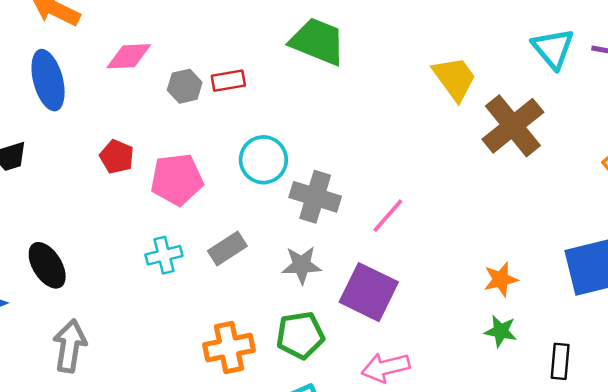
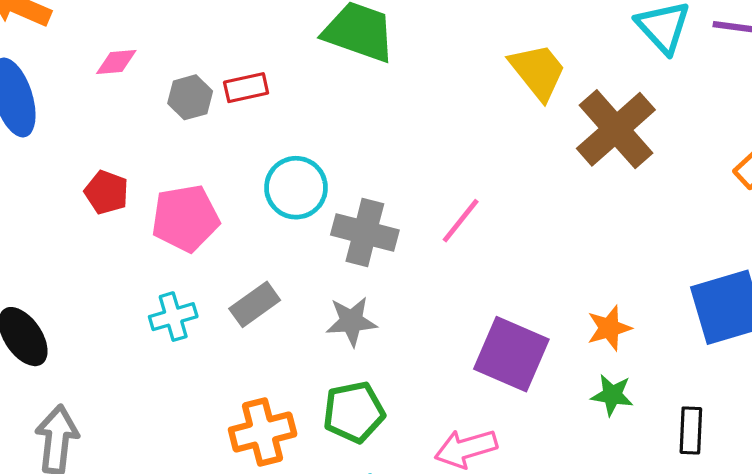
pink diamond: (129, 56) -> (116, 62), size x0.7
pink line: (388, 216) -> (461, 221), moved
purple square: (369, 292) -> (511, 354), moved

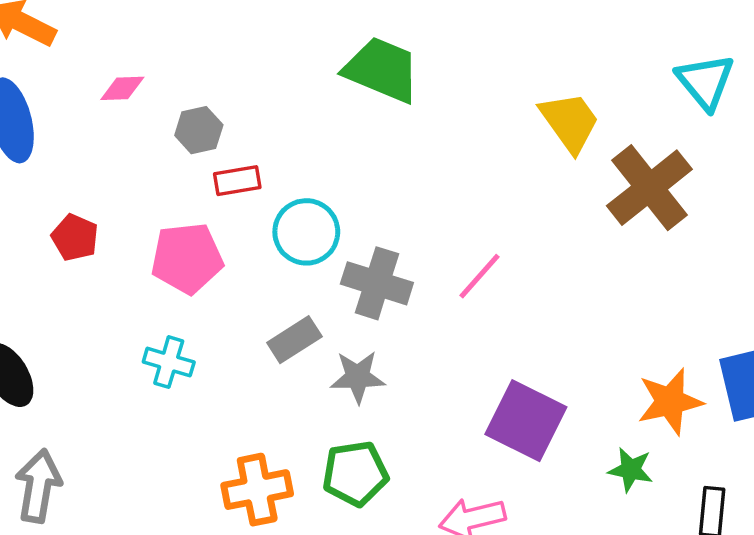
red rectangle: (246, 88) -> (237, 181), moved
red pentagon: (106, 192) -> (75, 237), moved
gray rectangle: (255, 304) -> (294, 340), moved
cyan cross: (173, 317) -> (169, 362), turned 30
orange star: (609, 328) -> (670, 401), moved, size x1.4

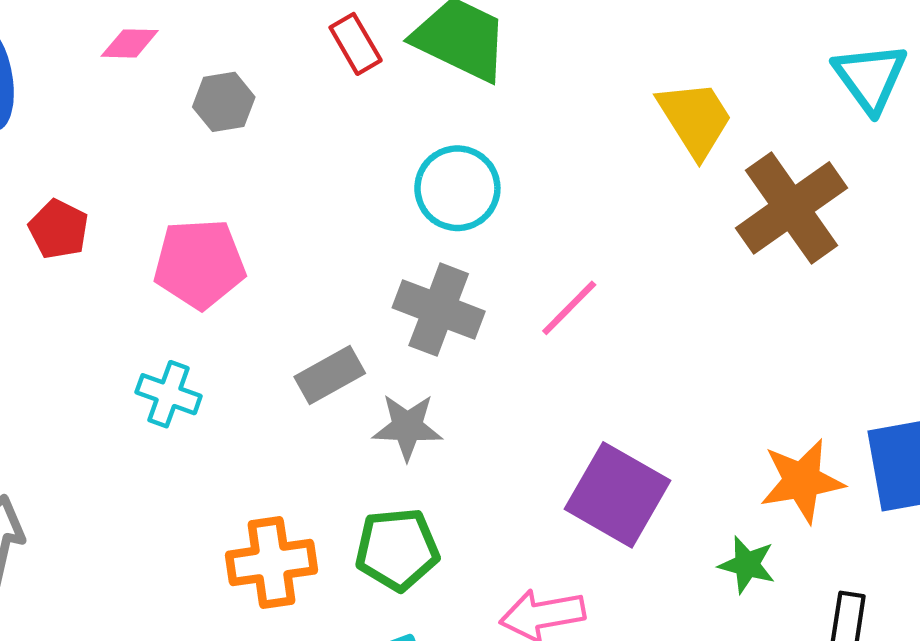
red rectangle: (237, 181) -> (356, 44), moved, turned 66
cyan circle: (306, 232) -> (457, 188), moved

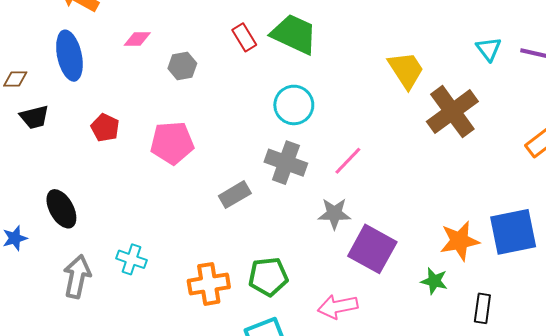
cyan triangle: (870, 78) -> (489, 49), size x0.7
cyan cross: (169, 394) -> (132, 259), moved
gray star: (407, 427) -> (334, 214), moved

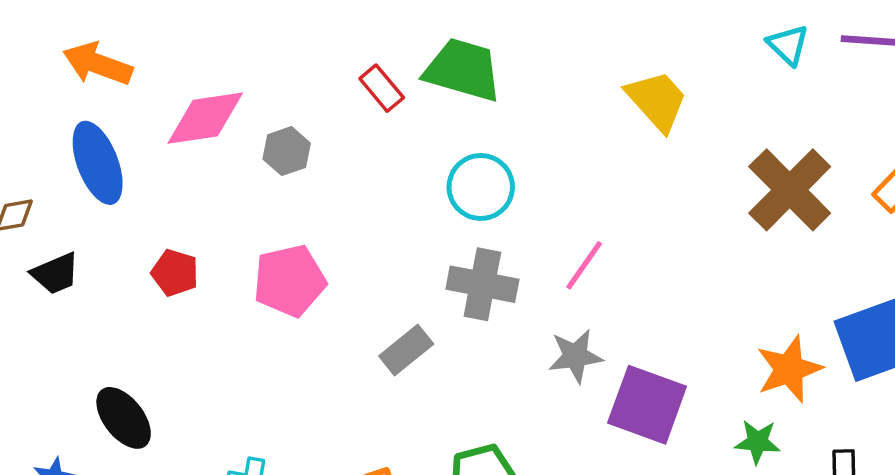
pink diamond: (137, 39) -> (205, 118), size x1.8
brown cross: (452, 112) -> (790, 190), moved

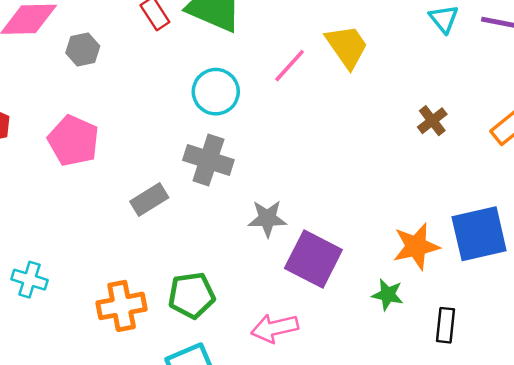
brown cross: (790, 190) -> (432, 121), size x0.5
pink line: (584, 265) -> (290, 66), moved
pink pentagon: (289, 281) -> (73, 141), turned 30

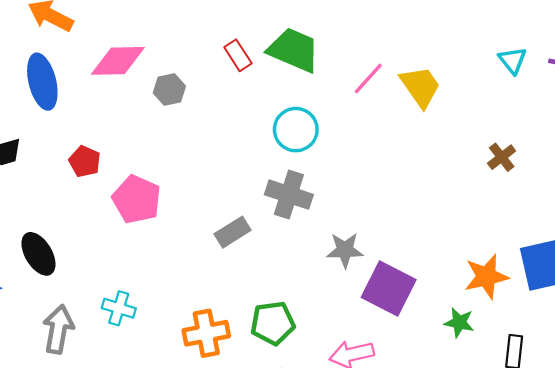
pink line: (290, 66) -> (368, 79), moved
pink pentagon: (73, 141) -> (137, 199), moved

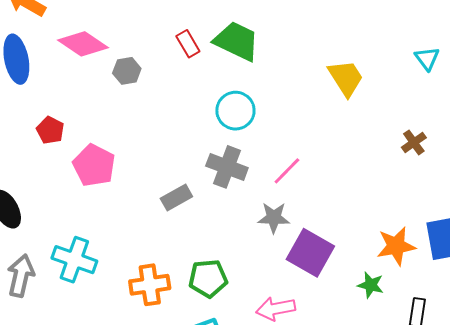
pink diamond: (118, 61) -> (83, 44), turned 33
pink line: (368, 79) -> (287, 171), moved
cyan cross: (119, 308) -> (74, 260), size x1.5

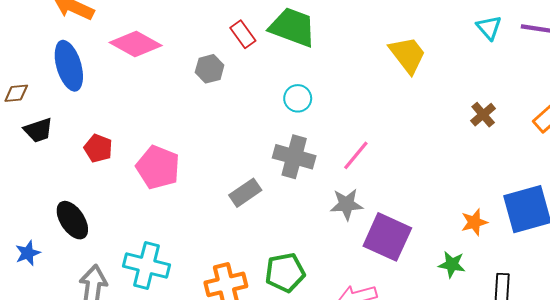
gray hexagon: (127, 71) -> (210, 69), moved
cyan circle: (235, 111) -> (298, 98), size x0.7
red pentagon: (50, 130) -> (98, 148), moved
orange star: (396, 246) -> (474, 222), size x0.7

